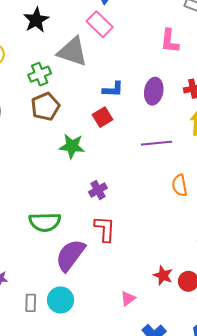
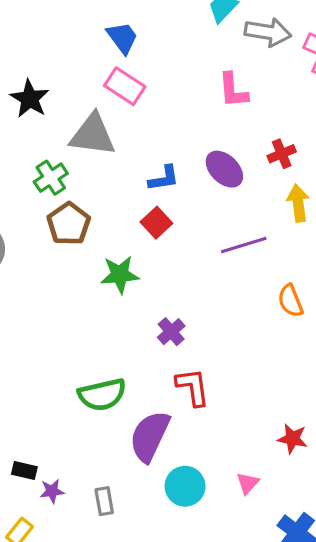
purple ellipse: (154, 91) -> (224, 169), turned -45
cyan circle: (60, 300) -> (185, 486), moved
gray rectangle: (31, 303) -> (104, 501), moved

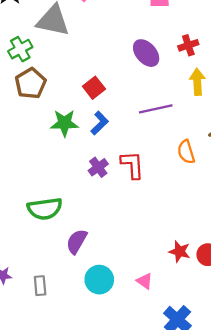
blue L-shape: (164, 178) -> (100, 123), moved, turned -40
red L-shape: (193, 387) -> (132, 165), moved
purple semicircle: (150, 436) -> (77, 241), size x0.7
pink triangle: (248, 483) -> (145, 281), turned -42

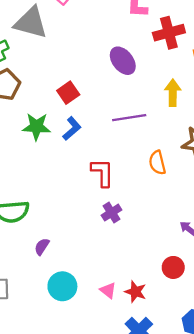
red cross: (188, 45) -> (169, 33), moved, size x1.5
purple cross: (98, 167) -> (111, 213), moved
purple semicircle: (77, 241) -> (42, 247), size x0.7
red star: (180, 251) -> (135, 292), moved

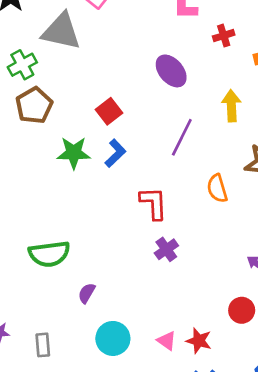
red cross: (169, 33) -> (224, 36), size x0.6
purple line: (129, 118) -> (182, 137), turned -52

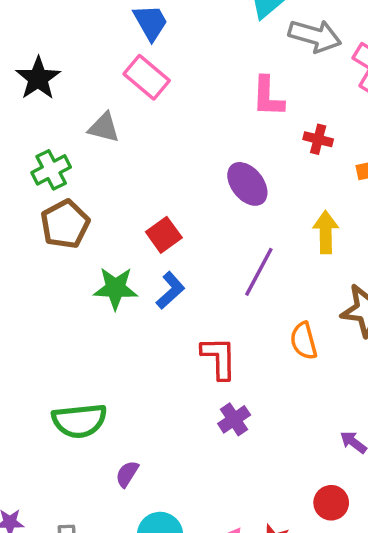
gray triangle: (61, 31) -> (104, 127), size x0.6
red cross: (224, 36) -> (318, 139), turned 30

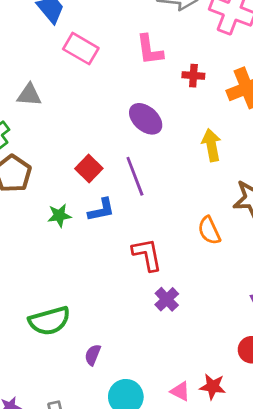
pink rectangle: (147, 77) -> (81, 49), moved
purple line: (259, 272) -> (135, 176), moved, turned -39
green star: (116, 288) -> (59, 215), size x0.7
blue L-shape: (170, 290) -> (101, 210), turned 40

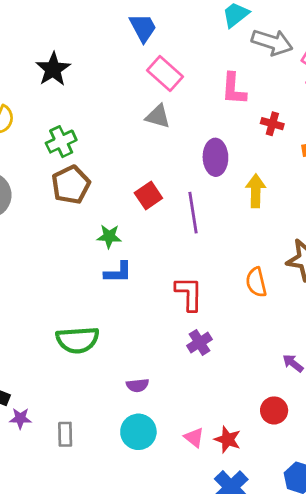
gray triangle: (29, 95) -> (158, 116), moved
purple ellipse: (146, 119) -> (215, 157), turned 36
yellow arrow: (211, 145) -> (256, 191), moved
blue L-shape: (101, 210) -> (118, 272), moved
purple semicircle: (93, 355) -> (138, 385), moved, turned -130

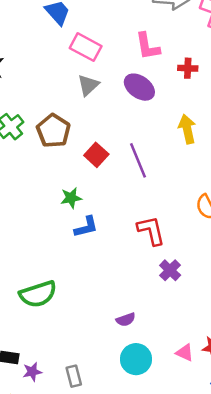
gray triangle: (158, 116) -> (88, 85), turned -45
purple ellipse: (215, 157) -> (139, 87), moved, turned -40
brown pentagon: (71, 185) -> (53, 131), moved
green semicircle: (78, 340) -> (38, 294), moved

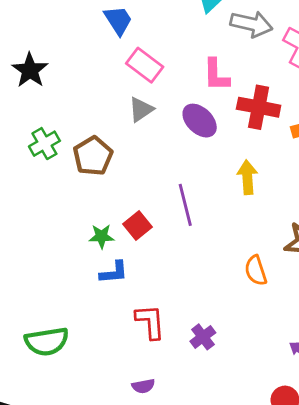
red cross: (188, 68) -> (259, 107), size x1.8
red square: (96, 155) -> (138, 225), moved
red L-shape: (151, 231) -> (150, 322), moved

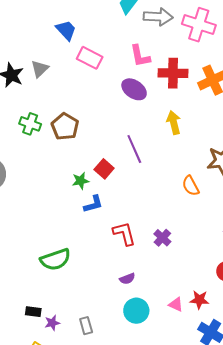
gray triangle: (141, 109) -> (40, 69), moved
green cross: (44, 144) -> (30, 124), turned -30

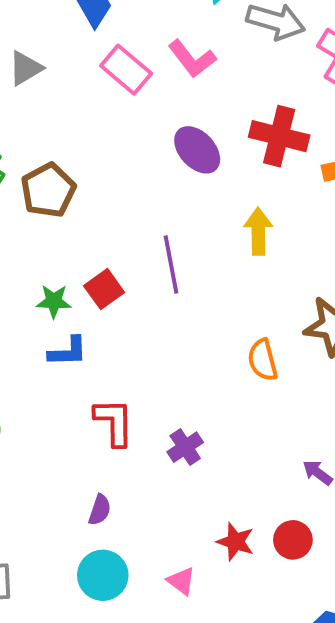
pink L-shape: (140, 56) -> (192, 59), moved, turned -40
purple semicircle: (127, 279) -> (100, 510), turned -63
red star: (199, 300) -> (236, 542), moved

